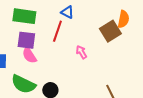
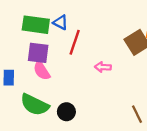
blue triangle: (67, 12) -> (61, 22), moved
pink arrow: (81, 52) -> (103, 67), turned -56

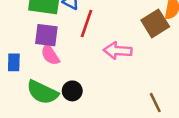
pink arrow: (103, 67) -> (118, 51), size x1.5
black circle: (66, 112) -> (72, 91), moved

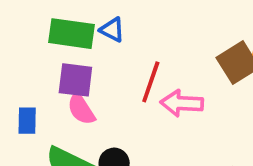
red line: (86, 23) -> (151, 82), moved

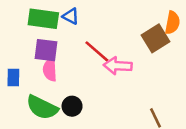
red line: (151, 82) -> (97, 51), turned -68
pink semicircle: (81, 109) -> (50, 70), turned 30

